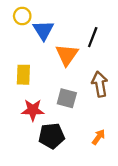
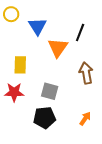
yellow circle: (22, 16) -> (11, 14), moved
gray square: (67, 98) -> (50, 91), moved
red star: (33, 110) -> (14, 92), moved

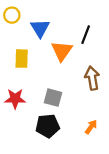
yellow rectangle: (20, 65) -> (22, 59), moved

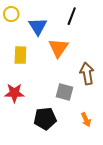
black line: (86, 35) -> (72, 16), moved
gray square: (53, 98) -> (64, 92), moved
orange arrow: (91, 127) -> (86, 120), turned 120

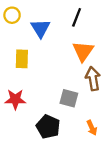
orange triangle: (58, 48) -> (83, 51), moved
black pentagon: (45, 119) -> (48, 127), turned 30

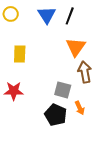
blue triangle: (40, 28) -> (47, 15), moved
black pentagon: (48, 127) -> (56, 115), moved
orange arrow: (92, 128) -> (80, 108), moved

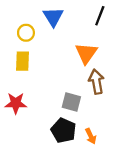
yellow circle: (11, 14) -> (26, 33), moved
black line: (70, 16) -> (100, 16), moved
orange arrow: (80, 108) -> (91, 136), moved

